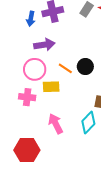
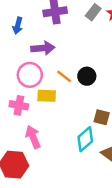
blue arrow: (31, 19) -> (18, 26), moved
pink arrow: (56, 124) -> (33, 137), moved

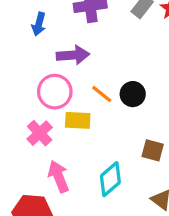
pink cross: (19, 105) -> (40, 133), turned 36
cyan diamond: (85, 139) -> (110, 179), moved

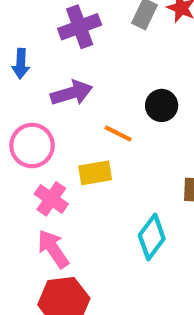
pink circle: (55, 92) -> (32, 146), moved
black circle: (133, 94) -> (162, 105), moved
pink arrow: (58, 176) -> (53, 249), moved

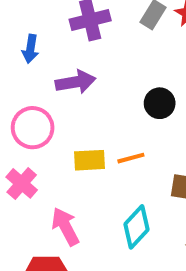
orange line: (118, 134) -> (131, 158), moved, turned -48
pink cross: (51, 199) -> (22, 183), moved
pink arrow: (53, 249) -> (65, 227), moved

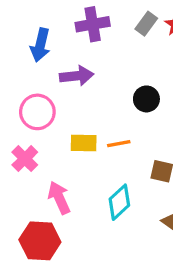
blue arrow: (30, 49) -> (40, 45), size x1.4

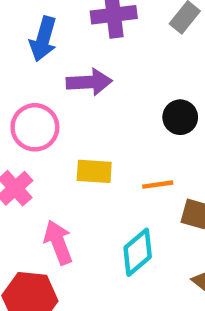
orange line: (119, 144) -> (158, 185), moved

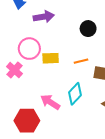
pink circle: (35, 127) -> (29, 49), moved
pink arrow: (58, 242) -> (50, 102), moved, turned -30

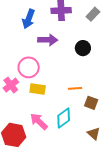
black circle: (88, 29) -> (83, 48), moved
yellow rectangle: (51, 58) -> (38, 89), moved

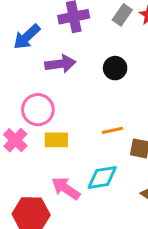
blue arrow: (29, 19) -> (27, 37), turned 36
cyan diamond: (64, 118) -> (102, 178), turned 35

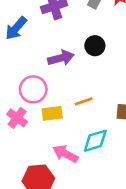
purple arrow: (60, 64) -> (61, 58), moved
orange line: (112, 130) -> (84, 101), moved

